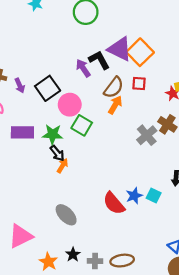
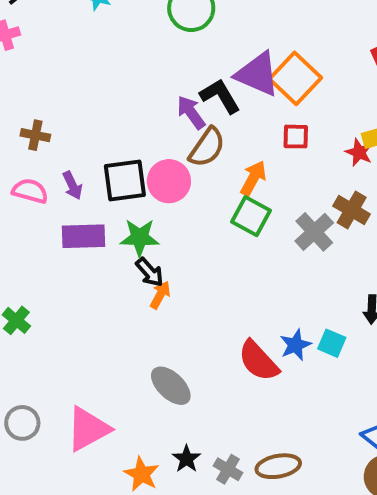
purple arrow: (20, 85) -> (72, 185), moved
brown semicircle: (114, 87) -> (207, 147), moved
black square: (48, 88) -> (125, 181), moved, turned 30
green square: (82, 125) -> (251, 216), moved
gray cross: (95, 261) -> (228, 469), turned 32

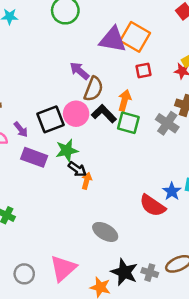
black L-shape: (220, 96) -> (104, 114), moved
purple rectangle: (83, 236) -> (34, 157), turned 35
black star: (187, 459) -> (124, 272), size x1.6

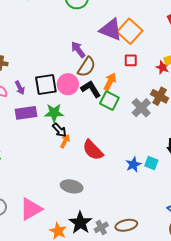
purple rectangle: (34, 157) -> (26, 113), turned -40
red semicircle: (153, 206) -> (93, 150), moved
gray ellipse: (105, 232) -> (72, 186), turned -30
gray cross: (150, 273) -> (101, 227), turned 32

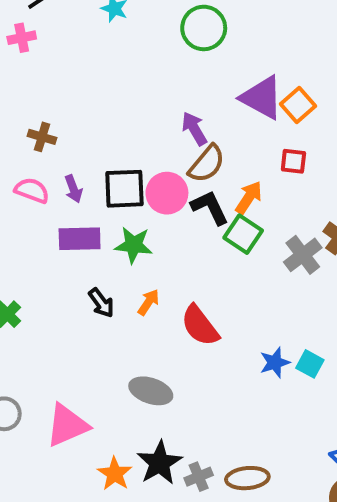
orange square: (130, 31) -> (298, 105), size x0.7
black arrow: (59, 130) -> (101, 303), moved

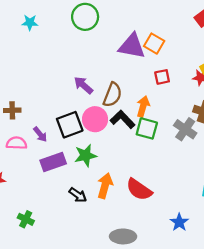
purple arrow: (194, 129) -> (83, 85), moved
orange arrow: (148, 302) -> (105, 186), size x1.5
blue star: (275, 362) -> (179, 222), moved

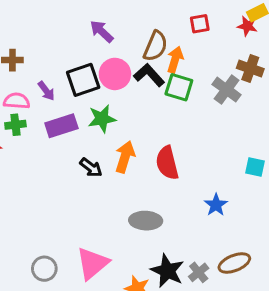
brown semicircle: (112, 95) -> (155, 46), moved
red semicircle: (139, 190) -> (167, 163), turned 40
green cross: (26, 219) -> (15, 125), moved, turned -35

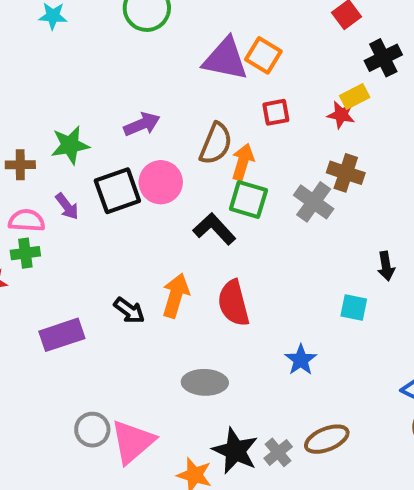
purple arrow: (102, 31) -> (142, 124), turned 115
black L-shape: (149, 75) -> (214, 229), moved
green star: (102, 119) -> (70, 145), moved
purple rectangle: (61, 126) -> (62, 335), moved
gray circle: (44, 269) -> (92, 430), moved

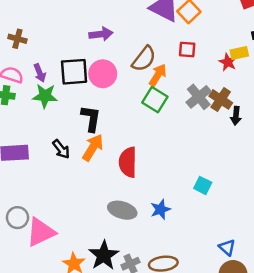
green star: (70, 145) -> (45, 96), moved
gray cross: (314, 202) -> (199, 97), moved
black L-shape: (214, 229) -> (91, 118), moved, turned 36
black arrow: (386, 266) -> (236, 116), moved
gray ellipse: (205, 382) -> (122, 210), moved

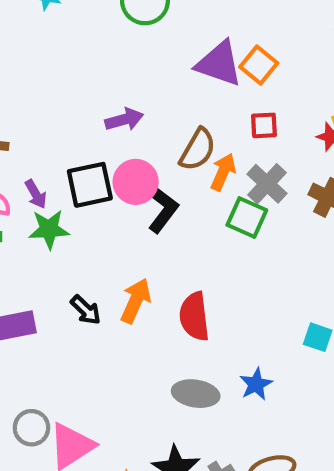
gray cross: (199, 97) -> (267, 184), moved
green square: (155, 100) -> (247, 217), moved
black L-shape: (91, 118) -> (163, 211), moved, turned 36

